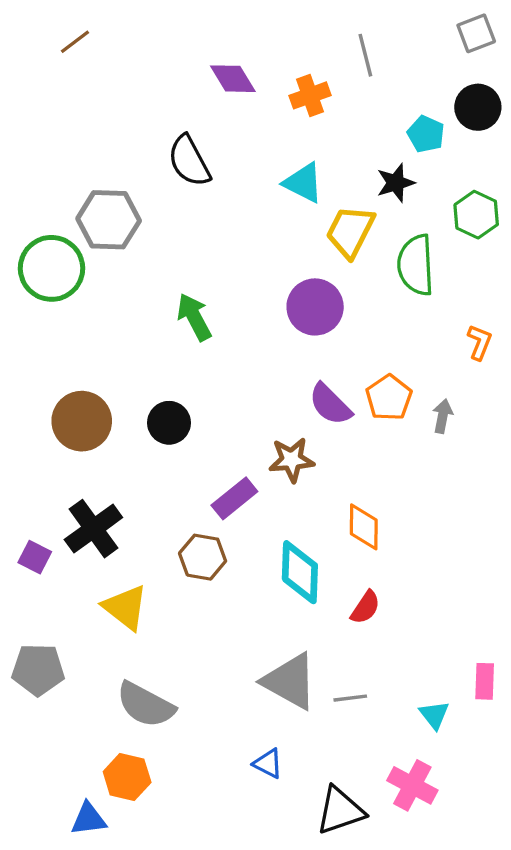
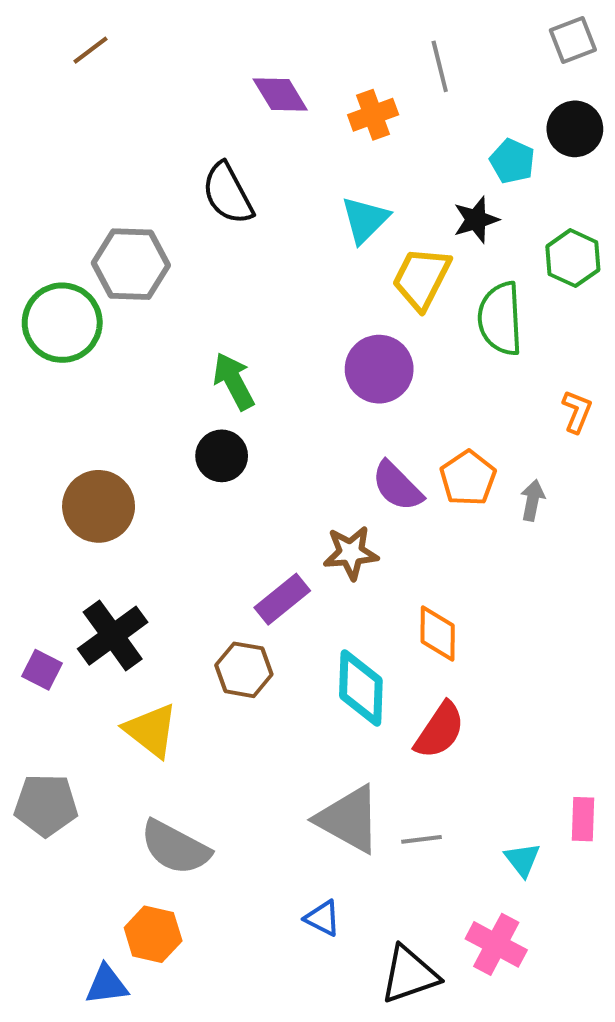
cyan triangle: (303, 183) -> (365, 220), turned 48
black circle: (169, 423) -> (222, 456), moved
red semicircle: (365, 607) -> (440, 730), size x1.4

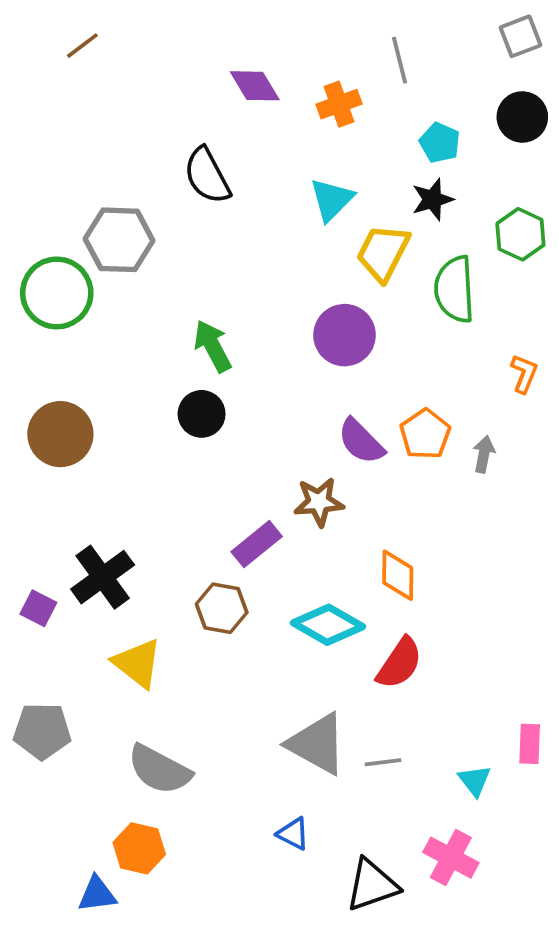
cyan pentagon: (512, 161) -> (440, 143), moved
brown circle: (99, 506) -> (60, 434), moved
cyan diamond: (361, 688) -> (328, 625), turned -62

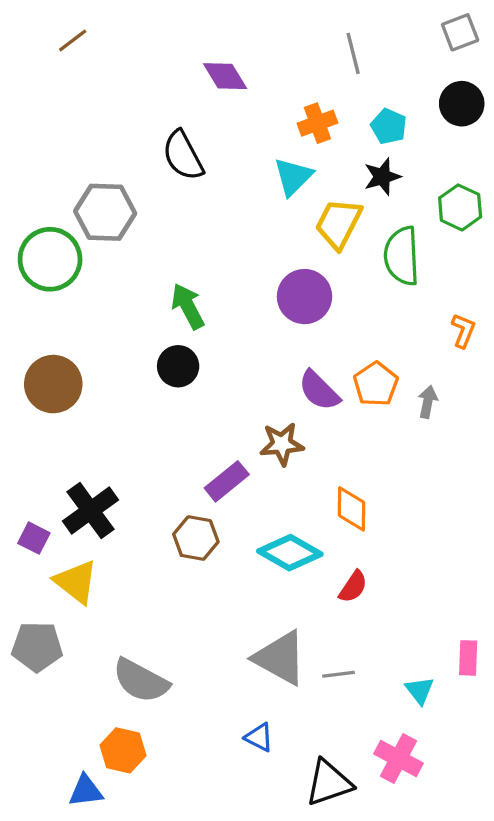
orange cross: (339, 104) -> (317, 123), moved
yellow triangle: (137, 663) -> (76, 582), moved
red semicircle: (400, 663) -> (353, 587), size x0.7

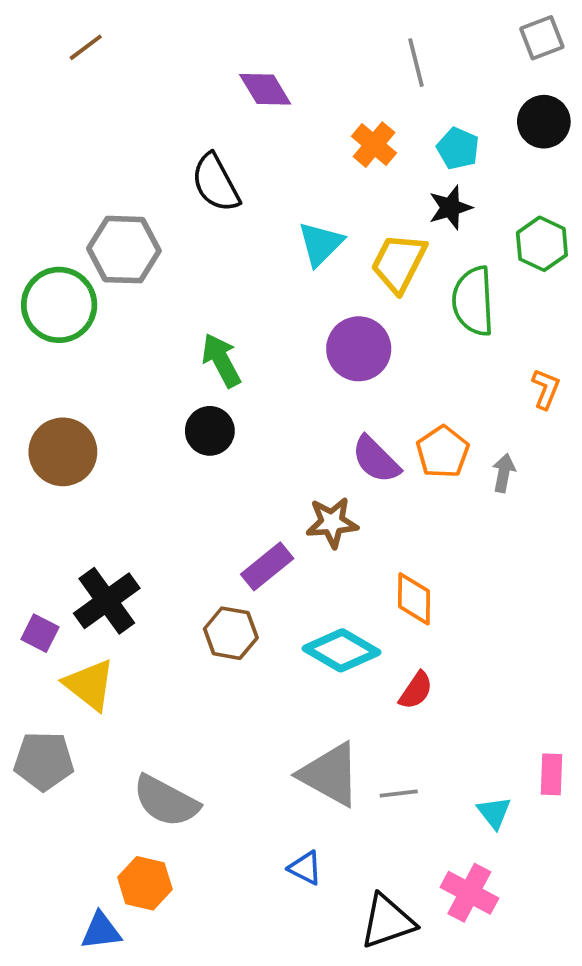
orange cross: (317, 123) -> (374, 145), turned -30
cyan triangle: (293, 177) -> (321, 244), moved

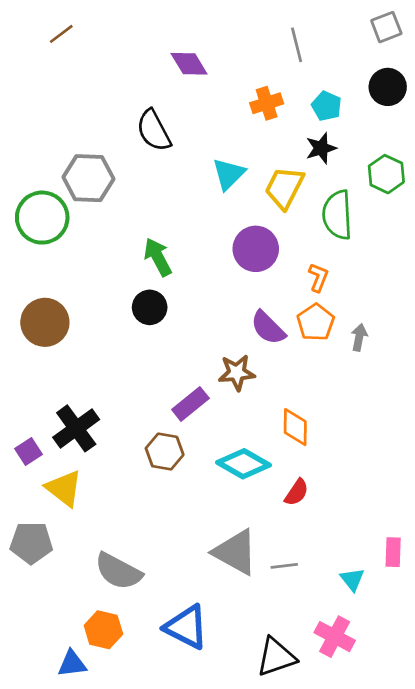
orange cross: (374, 145) -> (267, 103), turned 32
orange L-shape: (546, 389) -> (318, 277), moved
purple square: (40, 633) -> (29, 452), turned 30
blue triangle: (305, 868) -> (186, 627), moved, size x1.8

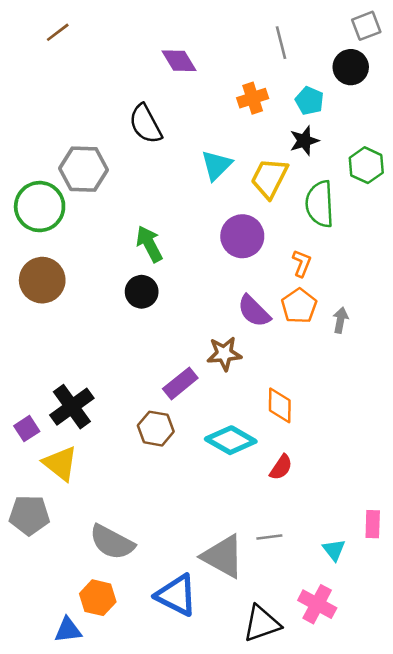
black circle: (388, 87) -> (351, 67), moved
brown circle: (45, 322) -> (42, 280), moved
gray triangle: (235, 552) -> (223, 556), moved

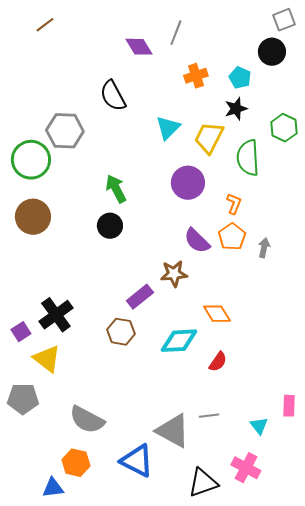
gray line: (281, 43) -> (176, 33), moved, turned 35
orange diamond: (280, 405) -> (217, 314), turned -32
cyan diamond: (231, 440) -> (179, 341), turned -33

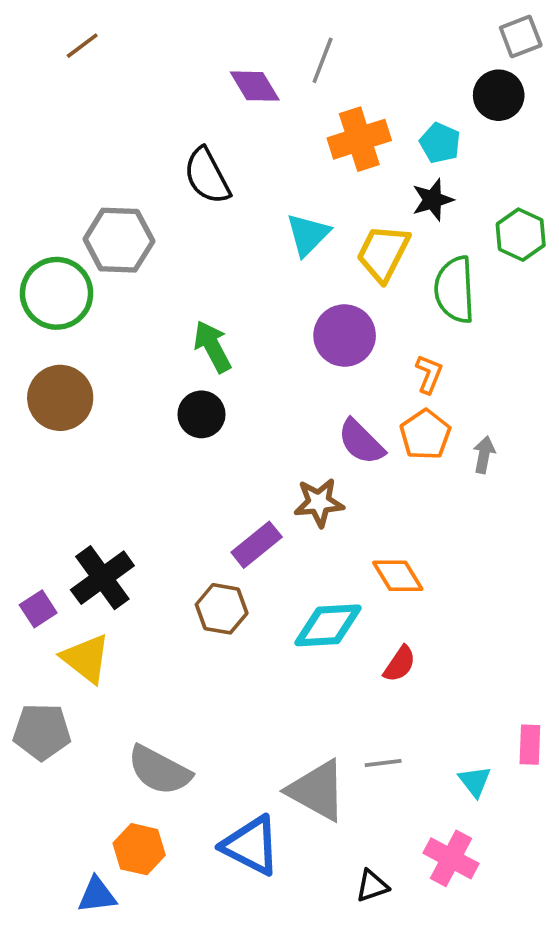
orange cross: (196, 76) -> (359, 139), size x1.4
black triangle: (203, 483) -> (372, 886), size x0.6

